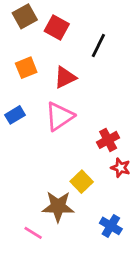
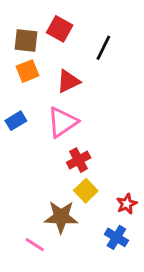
brown square: (25, 16) -> (26, 40), moved, turned 35
red cross: (108, 140) -> (79, 160), moved
red star: (121, 168) -> (127, 204), moved, turned 30

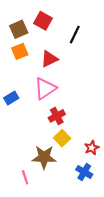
brown square: (26, 40) -> (19, 29), turned -30
blue rectangle: (16, 121) -> (11, 98), moved
pink line: (35, 245) -> (25, 177), turned 40

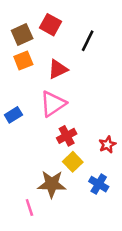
red star: (92, 148) -> (107, 145), moved
blue cross: (84, 172) -> (99, 184), moved

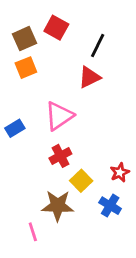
red triangle: (58, 69) -> (89, 77), moved
red cross: (67, 136) -> (60, 156), moved
red star: (107, 145) -> (120, 172), moved

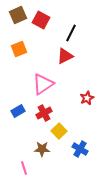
brown square: (25, 39) -> (18, 15), moved
blue rectangle: (15, 128) -> (18, 111), moved
red star: (120, 172) -> (87, 98), moved
brown star: (58, 206) -> (42, 149), size x0.7

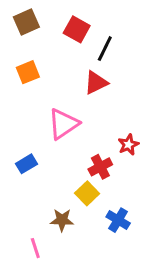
red square: (41, 20) -> (77, 29), moved
red cross: (44, 113) -> (100, 167), moved

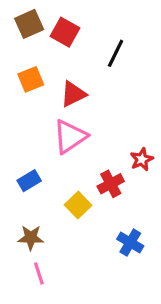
red square: (77, 29) -> (65, 32), moved
red triangle: (96, 83) -> (73, 94), moved
yellow square: (87, 193) -> (78, 205), moved
brown star: (62, 220) -> (31, 238), moved

